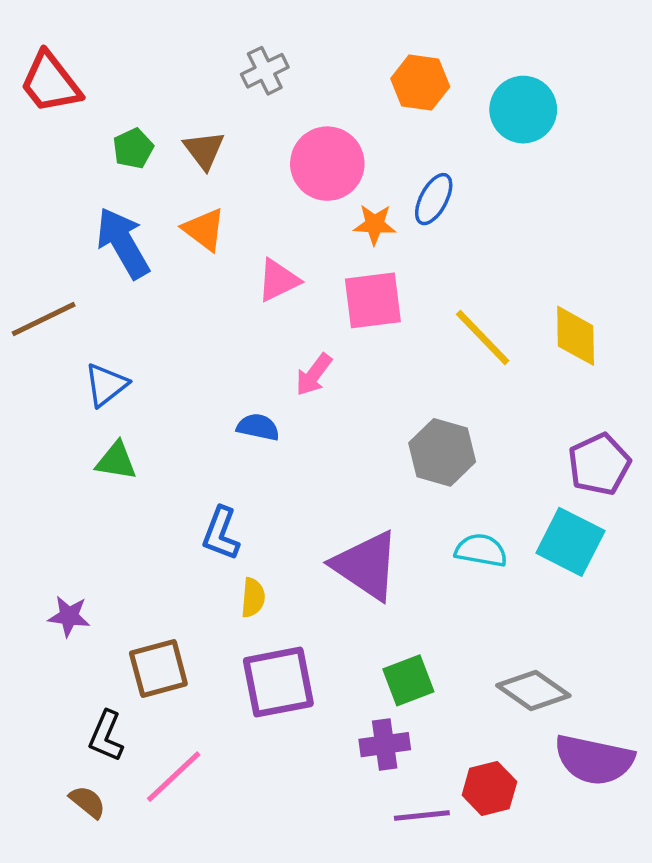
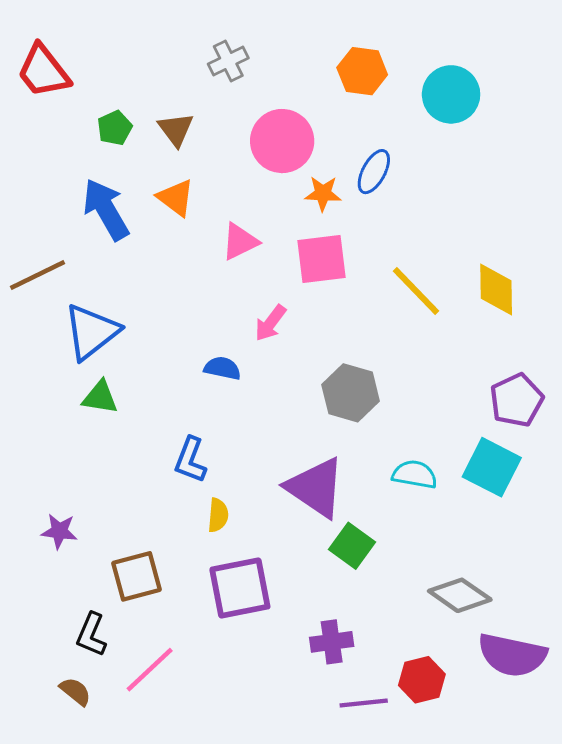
blue triangle: (106, 385) -> (91, 332), size x1.5
gray hexagon: (442, 452) -> (351, 393), moved
green square: (408, 680) -> (352, 546), moved, turned -33

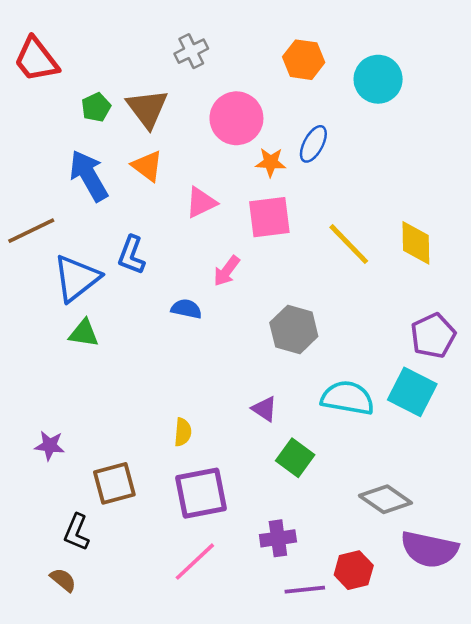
brown triangle: (176, 129) -> (147, 109), size x1.4
blue L-shape: (190, 460) -> (131, 255), moved
cyan semicircle: (415, 474) -> (348, 398), size x1.4
purple triangle: (316, 488) -> (265, 409), size x0.5
pink line: (150, 670) -> (195, 562), moved

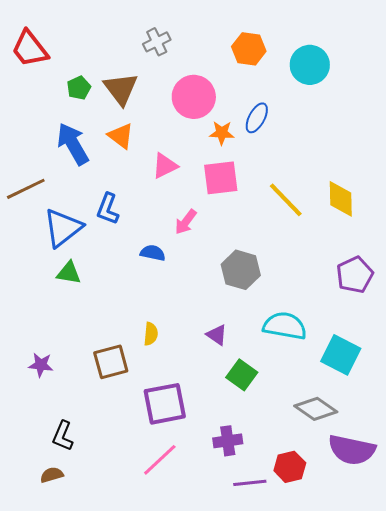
cyan square: (412, 392) -> (341, 355), moved
yellow semicircle: (183, 432) -> (151, 334), moved
brown square: (114, 483) -> (111, 362), moved
brown semicircle: (63, 580) -> (52, 475), turned -55

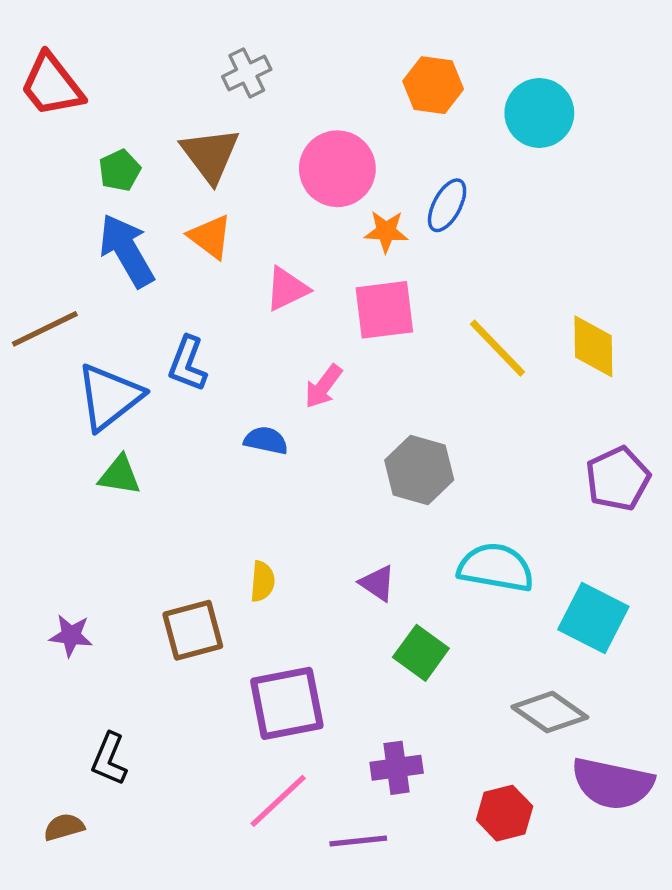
gray cross: (157, 42) -> (247, 73), moved
green pentagon: (79, 88) -> (120, 170), moved
brown semicircle: (52, 475) -> (64, 827), moved
purple line: (250, 483) -> (358, 841), moved

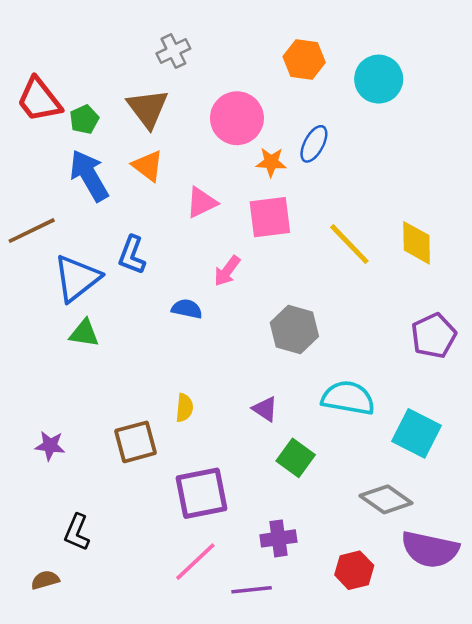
red trapezoid: (52, 85) -> (39, 100), moved

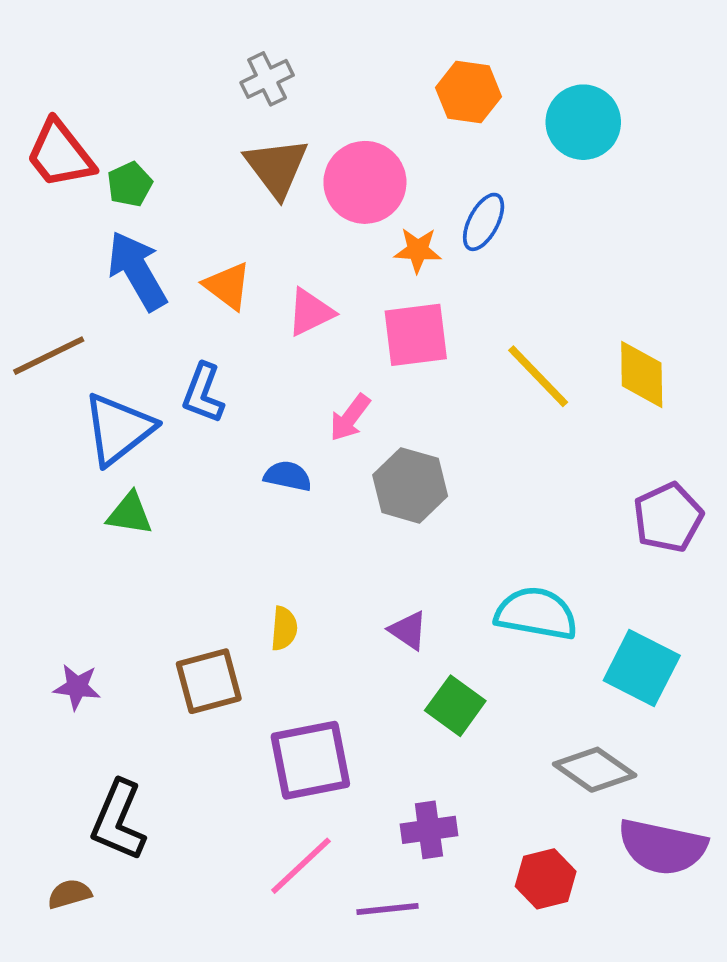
brown triangle: (148, 108) -> (276, 167), moved
orange triangle: (148, 166) -> (228, 286), moved
gray hexagon: (294, 330) -> (410, 485), moved
black L-shape: (77, 532) -> (118, 820), size x1.4

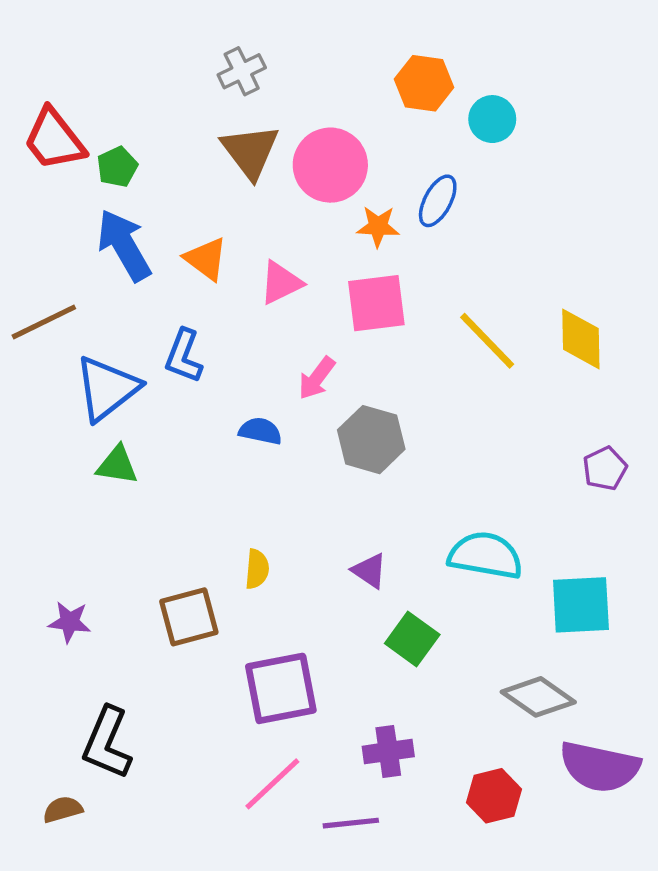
cyan circle: (583, 122) -> (492, 119), moved, size x0.7
purple pentagon: (668, 517) -> (605, 469), size x0.7
cyan square: (642, 668) -> (581, 605), turned -30

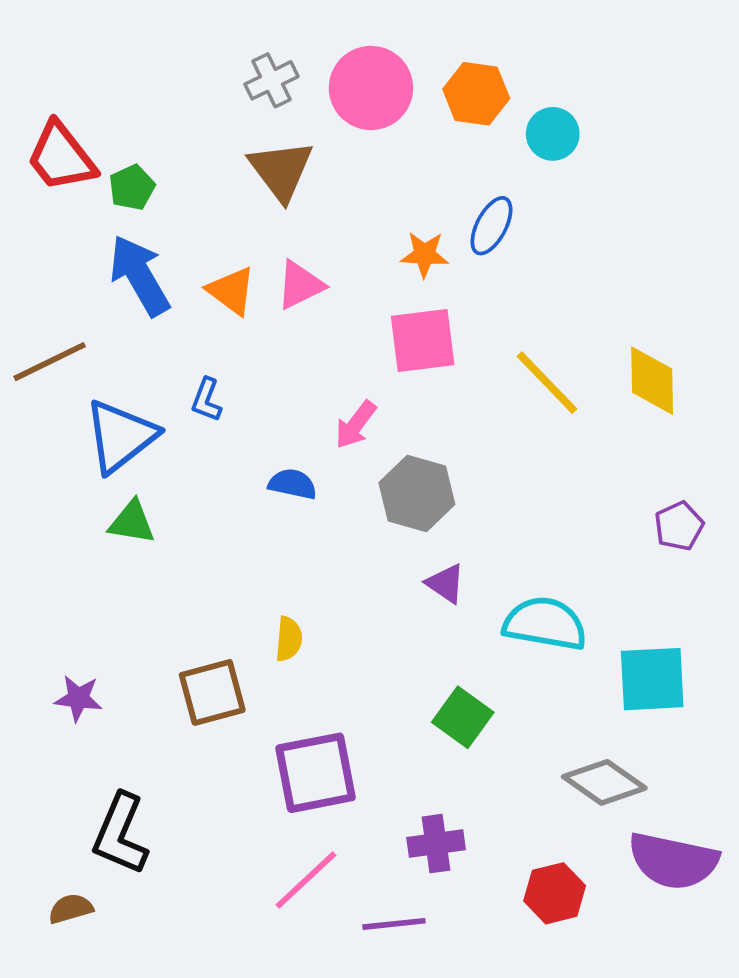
pink circle: (330, 165) -> (371, 88), moved
pink triangle: (281, 283) -> (300, 285), moved
blue L-shape: (184, 356) -> (206, 400), size x0.7
purple triangle: (370, 571) -> (446, 583), moved

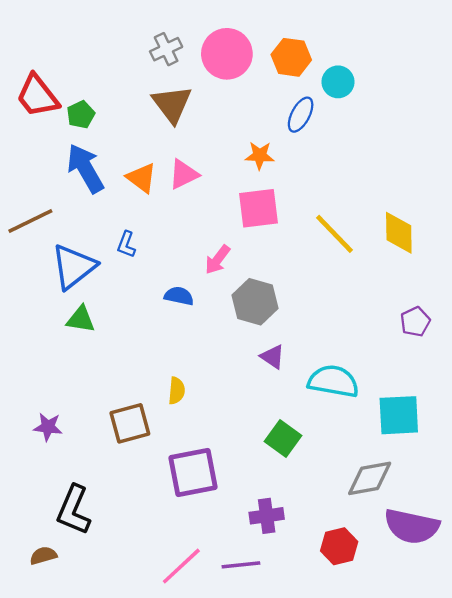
blue ellipse: (491, 226) -> (301, 115), moved
gray diamond: (604, 782) -> (370, 478), turned -45
pink line: (306, 880) -> (181, 566), moved

